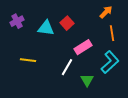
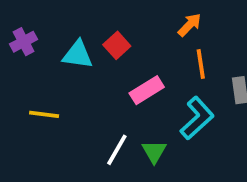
white line: (67, 67) -> (117, 150), moved

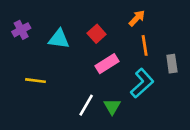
red square: (117, 45) -> (97, 34), moved

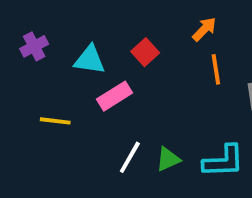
pink rectangle: (107, 64) -> (114, 96), moved
cyan L-shape: (142, 83) -> (223, 161), moved, turned 40
green triangle: (112, 107) -> (168, 159), turned 36

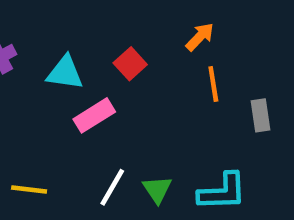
yellow line: (55, 121) -> (29, 190), moved
green triangle: (168, 159) -> (157, 190), turned -40

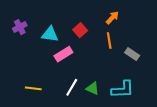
orange line: (213, 84) -> (109, 41), moved
gray rectangle: (261, 115) -> (132, 54), moved, turned -48
green triangle: (157, 190) -> (93, 88), turned -32

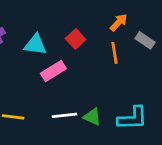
gray rectangle: (132, 54) -> (145, 40), moved
white line: (72, 87) -> (64, 115), turned 54

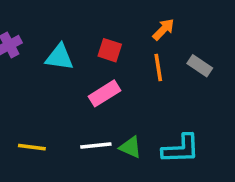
red square: (76, 39) -> (110, 50), turned -30
gray rectangle: (145, 40) -> (200, 66), moved
pink rectangle: (53, 71) -> (105, 93), moved

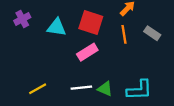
red square: (110, 50) -> (91, 23), size x1.5
yellow line: (32, 147) -> (38, 89), turned -36

